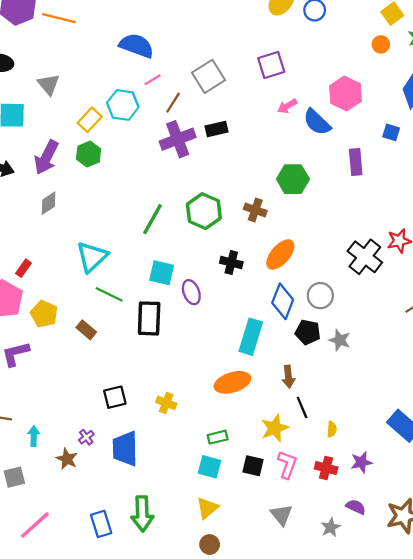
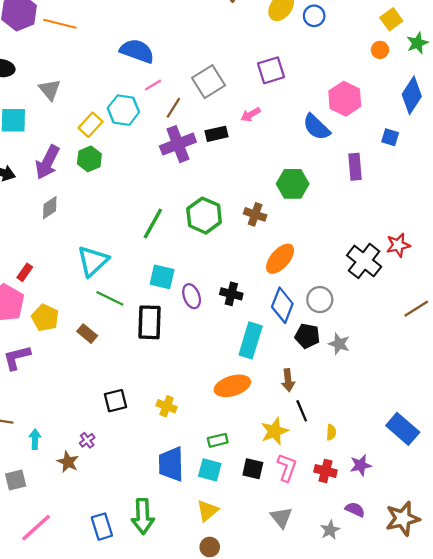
pink arrow: (287, 106) -> (251, 115), moved
black cross: (231, 262) -> (231, 294), moved
blue trapezoid: (125, 449) -> (171, 464), moved

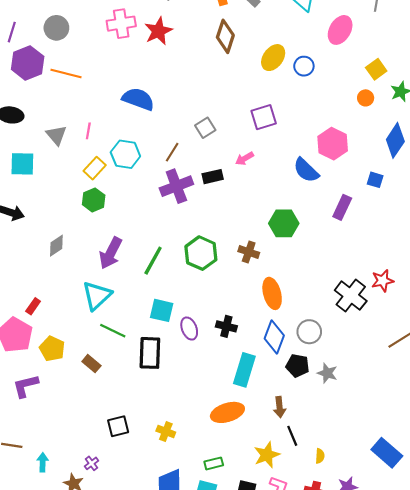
gray square: (209, 82) -> (205, 128), size x0.7
pink line: (153, 85) -> (88, 131), moved, turned -49
purple arrow: (47, 162) -> (111, 253), moved
purple rectangle: (355, 167) -> (342, 207), turned 30
orange ellipse: (280, 259) -> (272, 293), turned -56

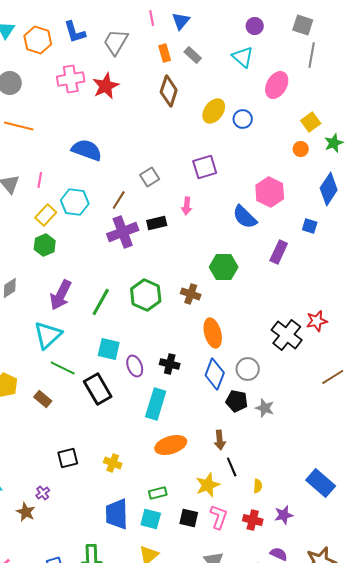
pink arrow: (244, 159) -> (187, 206), turned -54
black rectangle: (150, 353) -> (98, 389), turned -32
cyan rectangle: (244, 370) -> (156, 404), moved

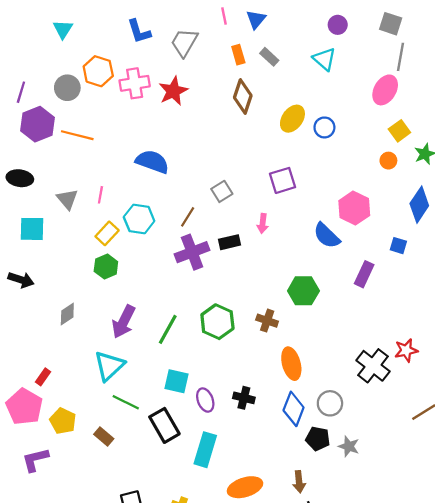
orange hexagon: (38, 40) -> (98, 71), moved
pink ellipse: (277, 85) -> (385, 90), moved
cyan rectangle: (156, 404) -> (205, 450), moved

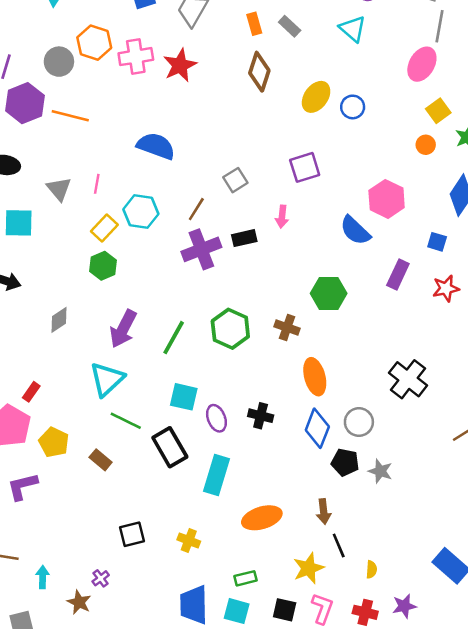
red star: (406, 350) -> (446, 288), moved

